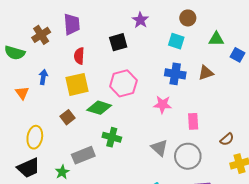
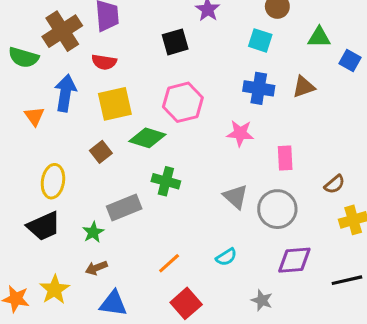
brown cross: (41, 35) -> (62, 31), size x1.4
red semicircle: (79, 56) -> (104, 62), moved, turned -84
blue arrow: (43, 77) -> (65, 93), size x1.6

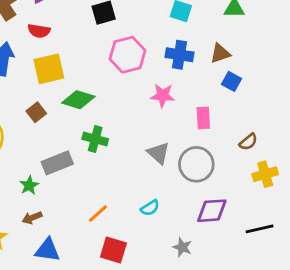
blue square: (350, 61) -> (231, 81), moved
pink hexagon: (183, 102) -> (128, 55), moved
red square: (186, 303) -> (113, 250), turned -32

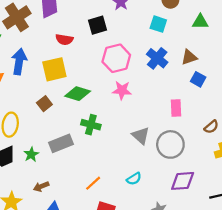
red semicircle: (39, 31) -> (64, 40), moved
blue cross: (179, 55) -> (157, 58), turned 30
pink star: (163, 95) -> (122, 90), moved
green star: (29, 185) -> (31, 154), moved

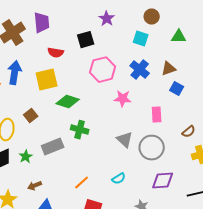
pink star: (122, 90) -> (123, 99), moved
brown square: (44, 104) -> (31, 116), moved

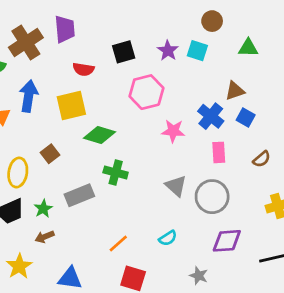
purple star: (107, 19) -> (168, 51), moved
blue cross: (140, 70) -> (211, 116), moved
brown semicircle: (189, 132) -> (262, 159), moved
brown arrow: (35, 186) -> (45, 237), moved

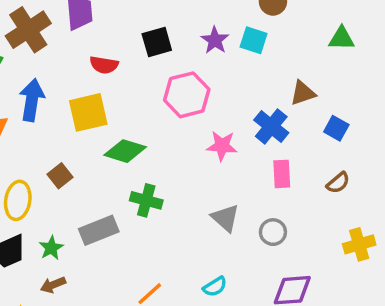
green triangle: (248, 48) -> (342, 38), moved
blue square: (246, 118) -> (336, 128), moved
gray circle: (212, 197) -> (273, 232), size x0.6

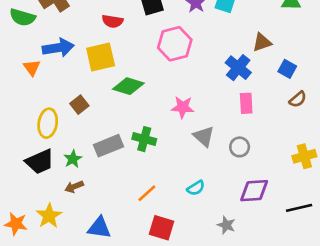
blue arrow: (32, 100) -> (58, 48), turned 72
pink star: (222, 146) -> (183, 107), moved
brown semicircle: (338, 183) -> (298, 99), moved
green cross: (146, 200) -> (144, 139), moved

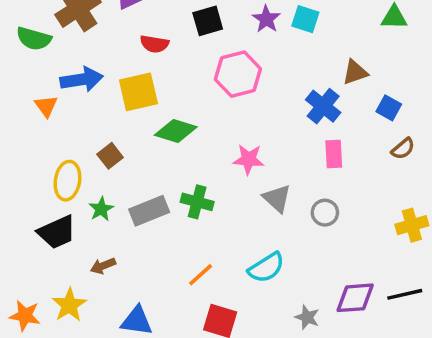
green star: (73, 159) -> (101, 209), moved
cyan semicircle: (196, 188) -> (266, 268), size x1.5
purple diamond: (254, 191) -> (355, 298), moved

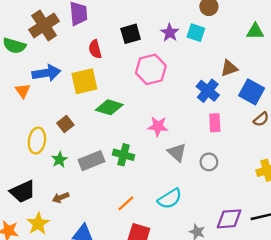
red semicircle: (154, 44) -> (95, 49), turned 66
blue square: (389, 108) -> (252, 92), size x1.5
black trapezoid: (57, 232) -> (23, 192), moved

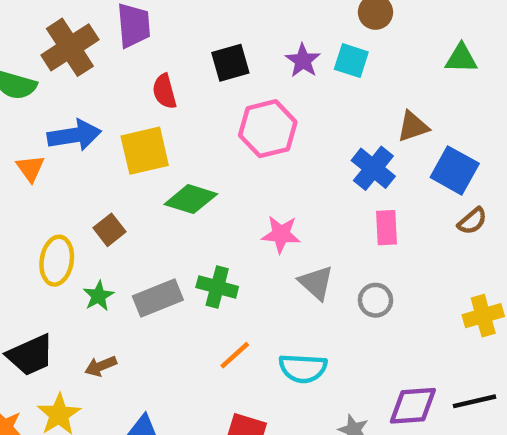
cyan semicircle: (170, 199) -> (303, 368), turned 35
orange line: (126, 203) -> (235, 355), moved

